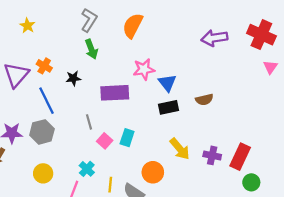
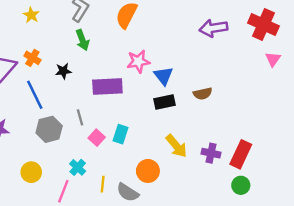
yellow star: (27, 26) -> (31, 15), moved
gray hexagon: (42, 132) -> (49, 129), moved
green circle: (251, 182) -> (241, 185), moved

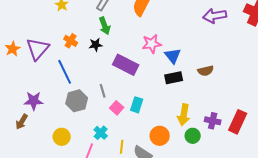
orange cross: (32, 58) -> (71, 41), moved
black star: (63, 71) -> (96, 45), moved
purple rectangle: (107, 86) -> (126, 65), turned 30
yellow arrow: (176, 146) -> (184, 115), turned 50
green circle: (241, 185) -> (193, 136), moved

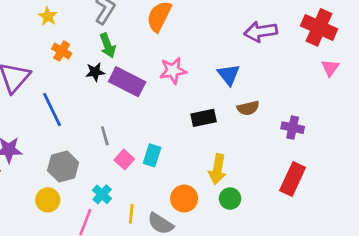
orange cross: (71, 41) -> (62, 51), moved
blue triangle: (173, 56) -> (229, 75), moved
purple rectangle: (126, 65) -> (127, 82), moved
gray hexagon: (77, 101) -> (63, 167), moved
purple cross: (213, 121) -> (293, 128), moved

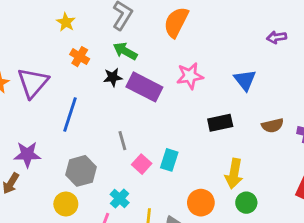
purple arrow: (261, 32) -> (277, 37), size x0.6
green arrow: (108, 45) -> (125, 51), turned 140
brown semicircle: (248, 108) -> (272, 125), moved
blue line: (52, 109) -> (70, 114), turned 44

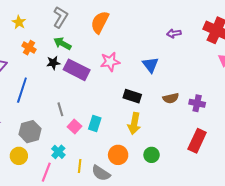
black rectangle: (220, 123) -> (132, 96), turned 30
yellow arrow: (234, 174) -> (134, 123), moved

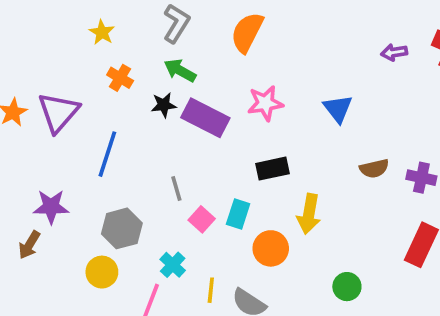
purple arrow: (174, 33) -> (394, 52), moved
black rectangle: (132, 96) -> (273, 169), moved, turned -30
orange circle: (118, 155) -> (271, 248), moved
green circle: (152, 155) -> (347, 287), moved

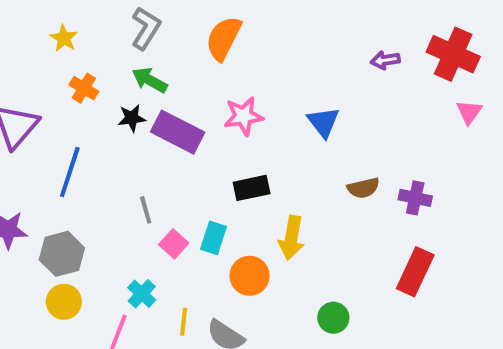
gray hexagon: (122, 228) -> (62, 254), moved

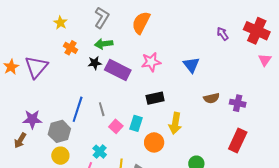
purple arrow: (385, 60) -> (223, 34), turned 64
green arrow: (150, 80) -> (104, 44), turned -36
blue line: (70, 172) -> (78, 109), moved

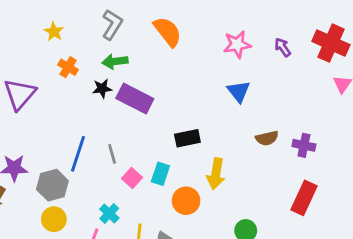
orange semicircle: (141, 23) -> (168, 32), turned 115
pink star: (151, 62) -> (237, 44), moved

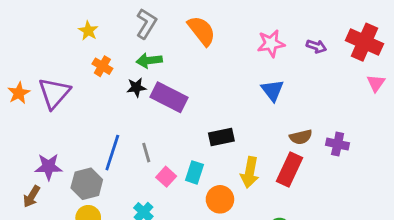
purple arrow: (283, 47) -> (316, 46), turned 144
red rectangle: (304, 198) -> (289, 170), moved

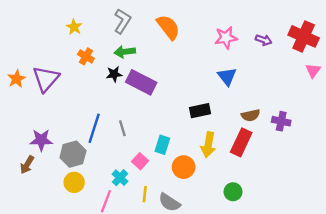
black rectangle: (221, 137) -> (200, 111), moved
pink square: (166, 177) -> (140, 161), moved

